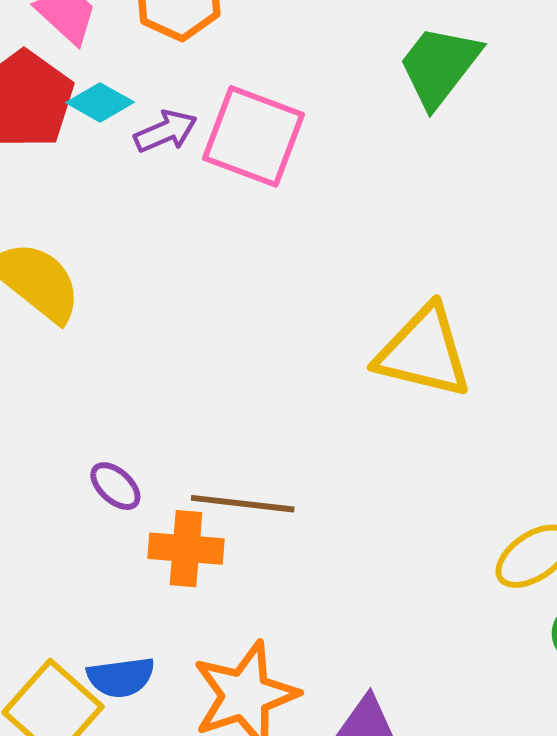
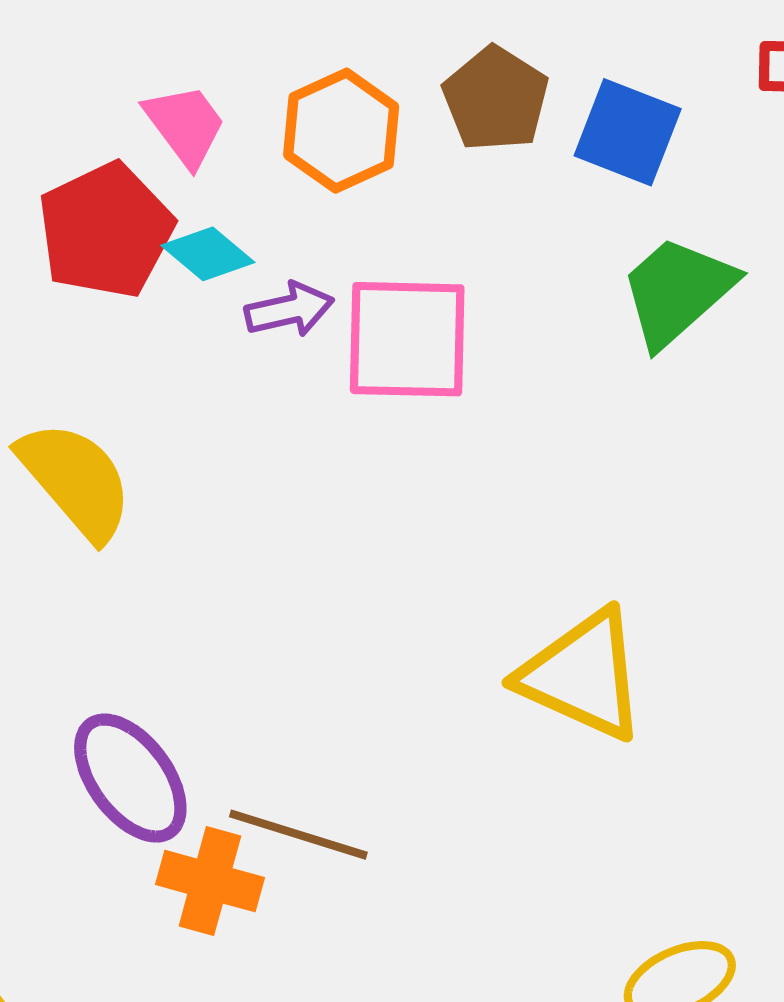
pink square: (254, 136) -> (407, 339), turned -30
purple ellipse: (115, 486) -> (130, 778), size x1.8

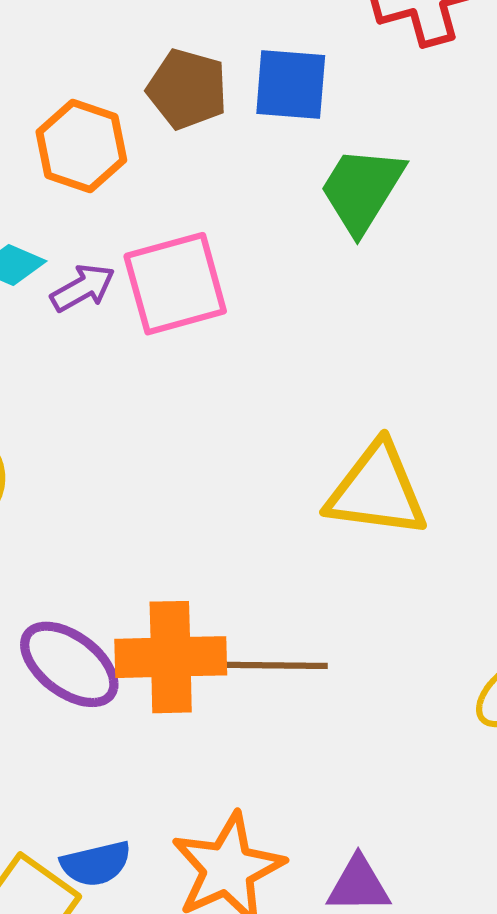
brown line: (298, 835) -> (273, 665), moved
orange cross: (210, 881) -> (171, 657), moved, size x1.4

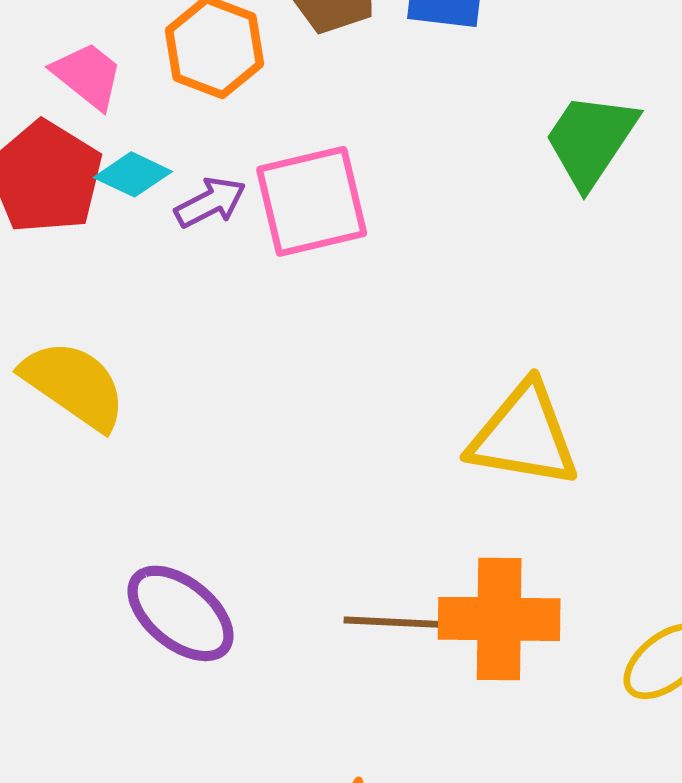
green trapezoid: (362, 190) -> (591, 140), moved
orange cross: (171, 657) -> (499, 619), moved

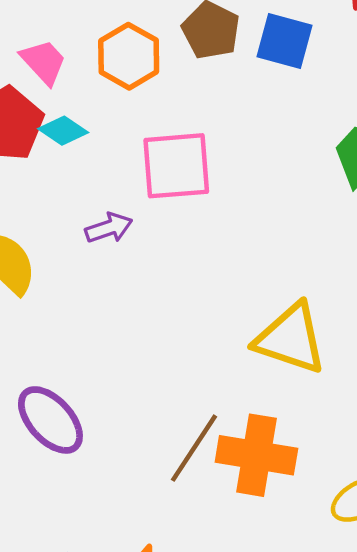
purple arrow: (210, 202) -> (109, 228), moved
brown line: (403, 623) -> (194, 448), turned -68

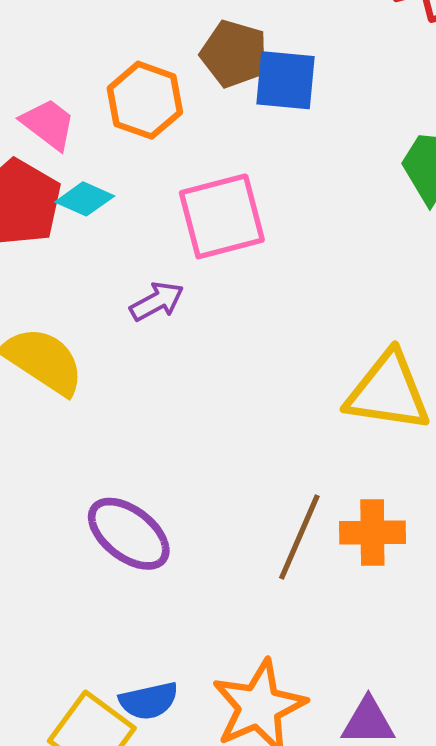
blue square: (285, 41) -> (286, 80), moved
orange cross: (256, 455) -> (372, 532), size x0.7

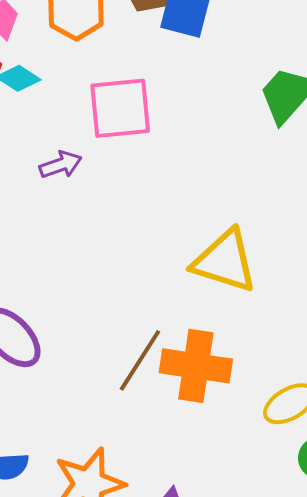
orange cross: (372, 532) -> (196, 366), size x1.4

